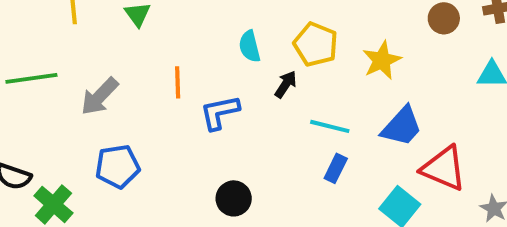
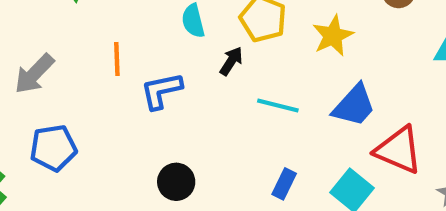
blue rectangle: (336, 168) -> (284, 184), moved

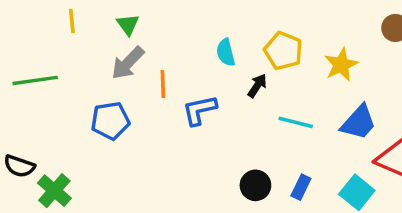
gray arrow: (34, 74) -> (128, 63), moved
blue pentagon: (53, 148) -> (110, 121), moved
black circle: (176, 182) -> (255, 185), moved

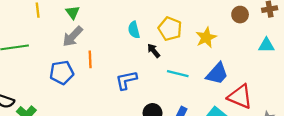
orange line: (163, 84) -> (90, 59), moved
black arrow: (257, 86) -> (154, 51), turned -72
blue L-shape: (199, 110) -> (126, 80), moved

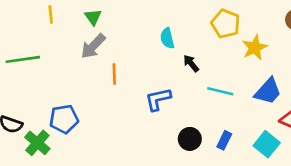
yellow pentagon: (170, 29) -> (226, 24), moved
blue pentagon: (62, 73) -> (64, 119), moved

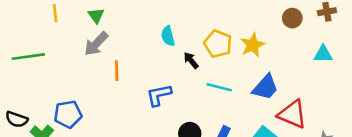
yellow pentagon: (226, 24) -> (218, 44), moved

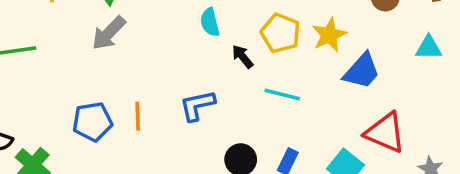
orange line: (117, 71) -> (138, 116), moved
blue trapezoid: (265, 87) -> (362, 71), moved
blue pentagon: (68, 114) -> (92, 122), moved

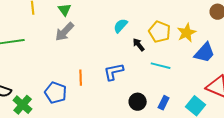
cyan semicircle: (210, 22) -> (121, 26), turned 56
blue pentagon: (92, 122) -> (56, 93), moved, turned 30

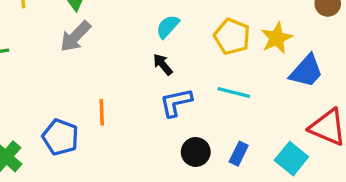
black arrow: (139, 45) -> (163, 64), moved
blue L-shape: (114, 72) -> (176, 102), moved

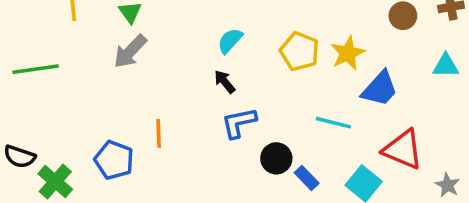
cyan line: (234, 93) -> (333, 123), moved
black circle: (196, 152) -> (276, 158), moved
blue rectangle: (239, 154) -> (307, 178), turned -70

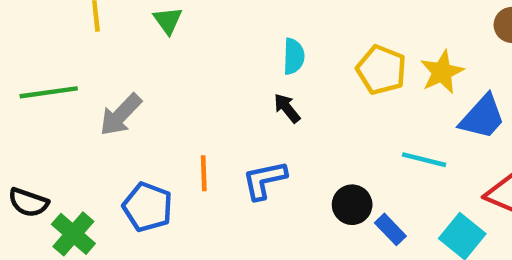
cyan semicircle: (230, 41) -> (294, 56), turned 140
gray arrow: (130, 51) -> (121, 115), moved
blue L-shape: (239, 123) -> (264, 180), moved

